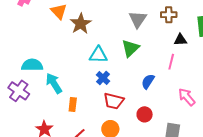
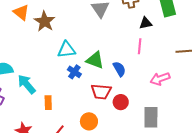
green triangle: (130, 48) -> (95, 60), moved, turned -48
blue semicircle: (148, 81) -> (119, 69), turned 126
pink arrow: (187, 97) -> (160, 79), turned -60
red trapezoid: (114, 101) -> (101, 92), moved

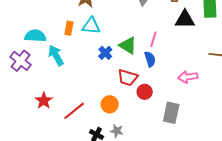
black triangle: (146, 23) -> (185, 19), size x1.5
pink line: (140, 46) -> (153, 39), moved
cyan triangle: (66, 50) -> (91, 26), moved
orange rectangle: (48, 103) -> (69, 28), moved

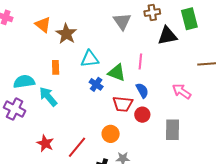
cyan triangle: (91, 26) -> (90, 59), moved
blue semicircle: (150, 59) -> (142, 90), moved
pink arrow: (188, 77) -> (182, 91), turned 54

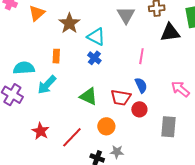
orange triangle: (43, 25) -> (37, 13), moved, turned 36
cyan triangle: (90, 59) -> (96, 37), moved, turned 30
green triangle: (117, 73) -> (89, 96), moved
blue cross: (96, 84) -> (94, 58), moved
cyan arrow: (48, 97) -> (47, 85), turned -100

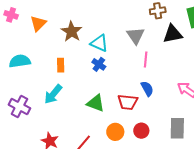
gray triangle: (126, 15) -> (136, 36), moved
cyan semicircle: (24, 68) -> (20, 61), moved
red circle: (139, 109) -> (141, 131), moved

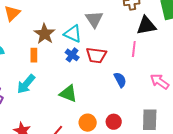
brown star: (72, 31) -> (45, 34), moved
gray triangle: (136, 36) -> (94, 19), moved
pink line: (146, 60) -> (134, 49), moved
red trapezoid: (128, 102) -> (96, 55), moved

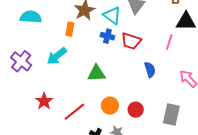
blue cross: (72, 55) -> (107, 36), turned -32
green triangle: (68, 94) -> (96, 73), turned -36

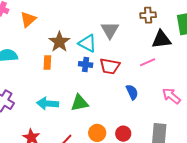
pink line: (169, 42) -> (148, 62), turned 56
cyan arrow: (57, 56) -> (48, 103), moved, turned 50

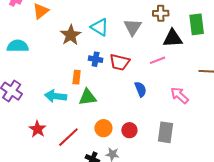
gray triangle: (110, 30) -> (133, 27), moved
cyan triangle: (87, 43) -> (100, 27), moved
orange rectangle: (47, 62) -> (77, 77), moved

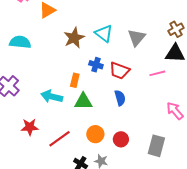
brown cross: (161, 13) -> (176, 29), moved, turned -35
blue semicircle: (141, 89) -> (120, 98), moved
red star: (37, 129) -> (30, 127), turned 30

